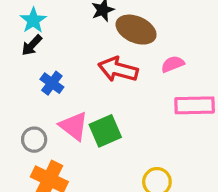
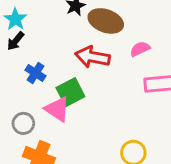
green square: (105, 131) -> (70, 92), moved

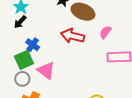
pink semicircle: (140, 49) -> (105, 32), turned -32
green square: (70, 92) -> (24, 60), moved

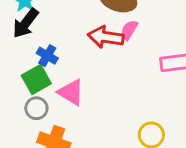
black arrow: (20, 22) -> (26, 23), size x1.5
pink semicircle: (105, 32) -> (129, 30), moved

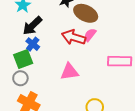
black arrow: (26, 23) -> (32, 26), moved
pink triangle: (71, 92) -> (69, 72), moved, turned -48

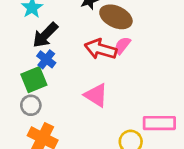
pink rectangle: (120, 61) -> (159, 123), moved
pink triangle: (69, 72) -> (96, 95), turned 42

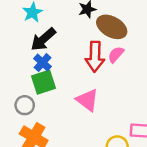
red arrow: (101, 49) -> (95, 57), turned -108
green square: (34, 80) -> (43, 82), moved

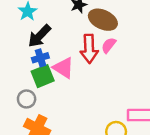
blue cross: (43, 63) -> (40, 58), turned 35
pink triangle: (87, 100) -> (63, 68), moved

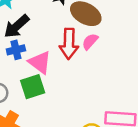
green square: (43, 76) -> (33, 87), moved

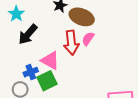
blue cross: (16, 50) -> (31, 72), moved

